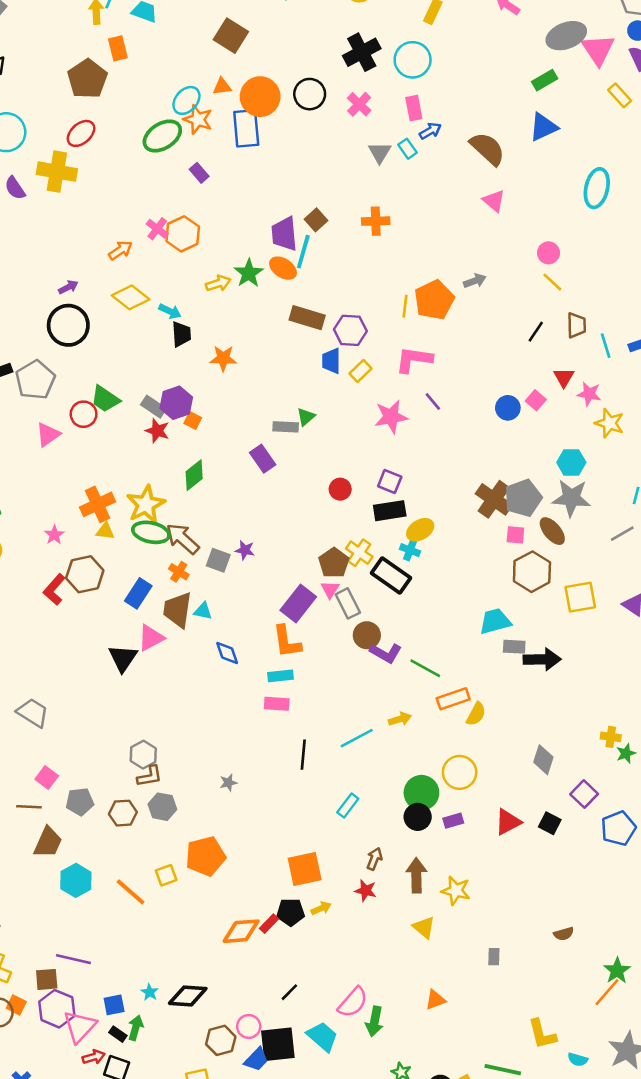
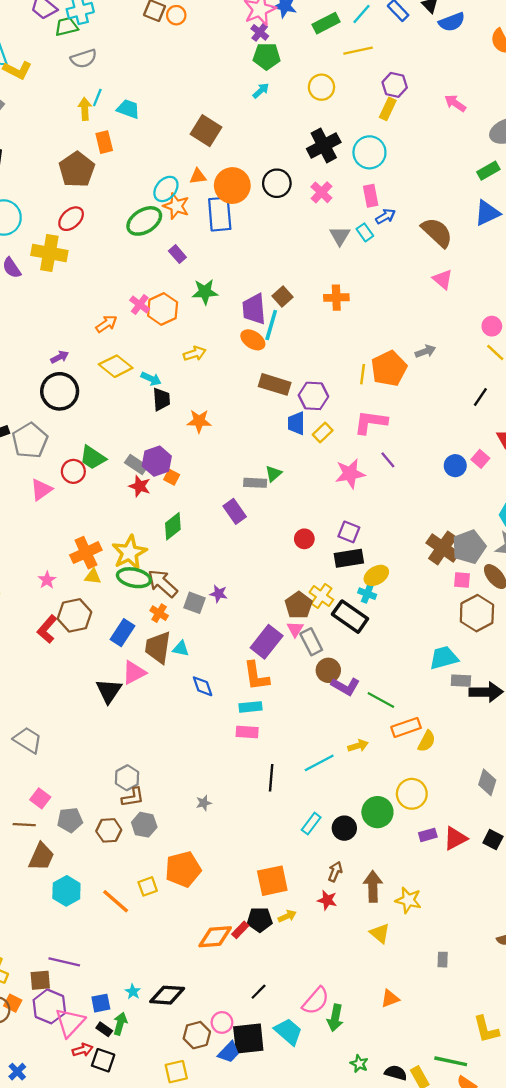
green star: (249, 273) -> (205, 292), moved, turned 30
black circle: (418, 817) -> (344, 828), moved
purple rectangle: (453, 821) -> (428, 835), moved

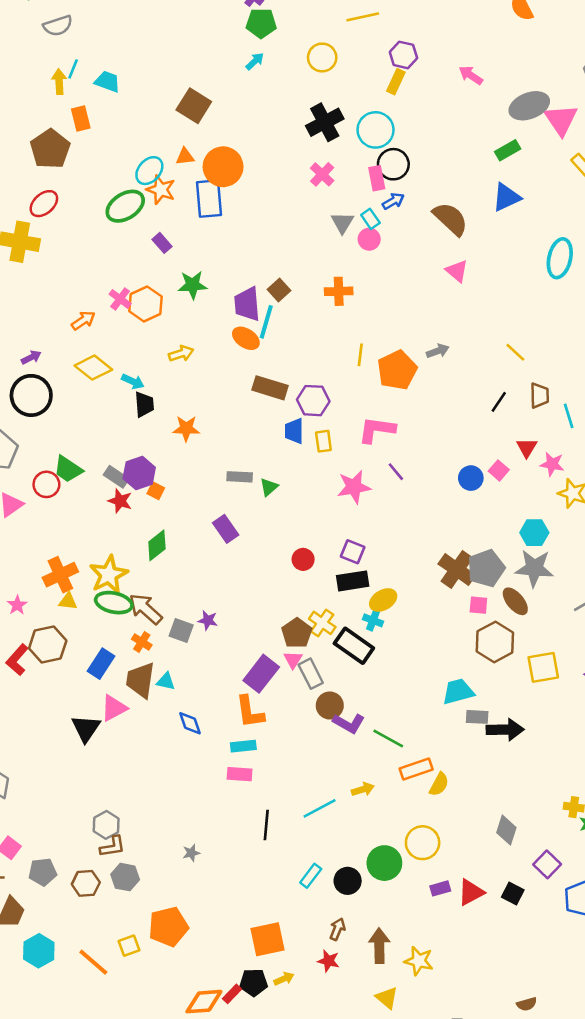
black circle: (277, 183) -> (393, 164), moved
pink circle: (492, 326) -> (369, 239), moved
yellow line: (363, 374) -> (360, 355), moved
yellow rectangle: (323, 432) -> (323, 441), turned -54
gray rectangle: (255, 483) -> (240, 477), moved

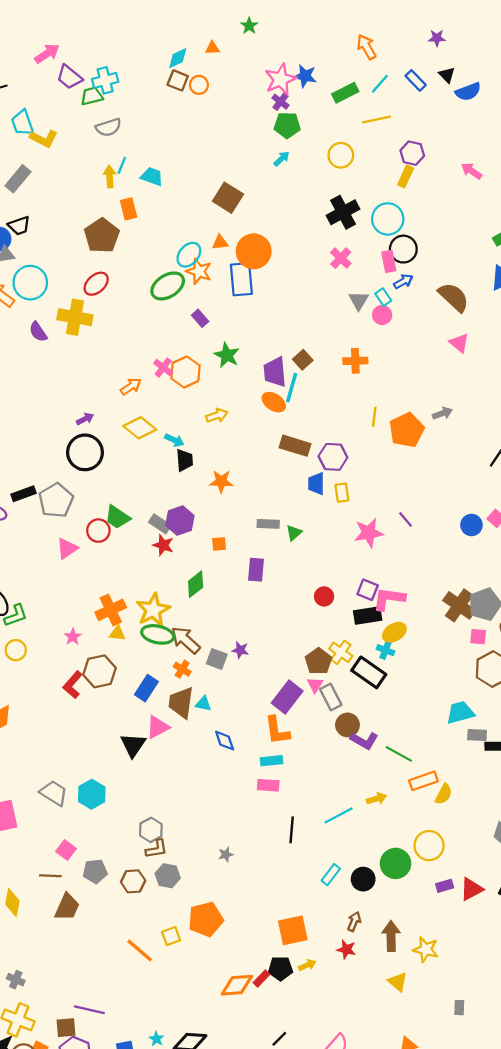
green star: (193, 285) -> (227, 355), turned 30
pink L-shape: (377, 430) -> (389, 599), moved
orange square: (156, 491) -> (219, 544), moved, turned -32
purple rectangle: (226, 529) -> (256, 570), turned 40
cyan hexagon: (39, 951) -> (92, 794), moved

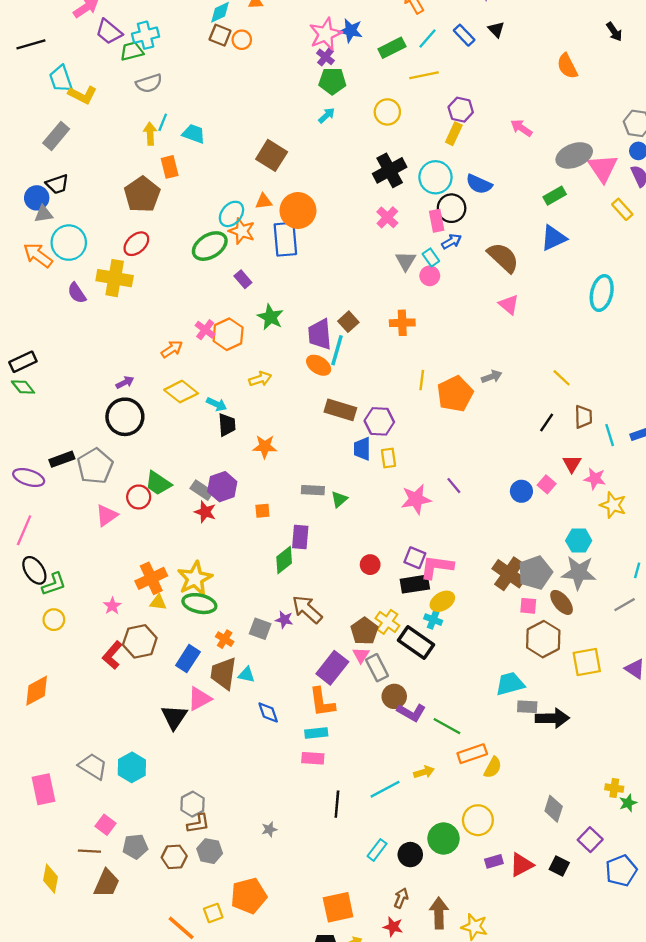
blue semicircle: (468, 92) -> (479, 184), moved, turned 45
green diamond: (196, 584) -> (284, 560), moved
brown arrow: (186, 640) -> (307, 609), moved

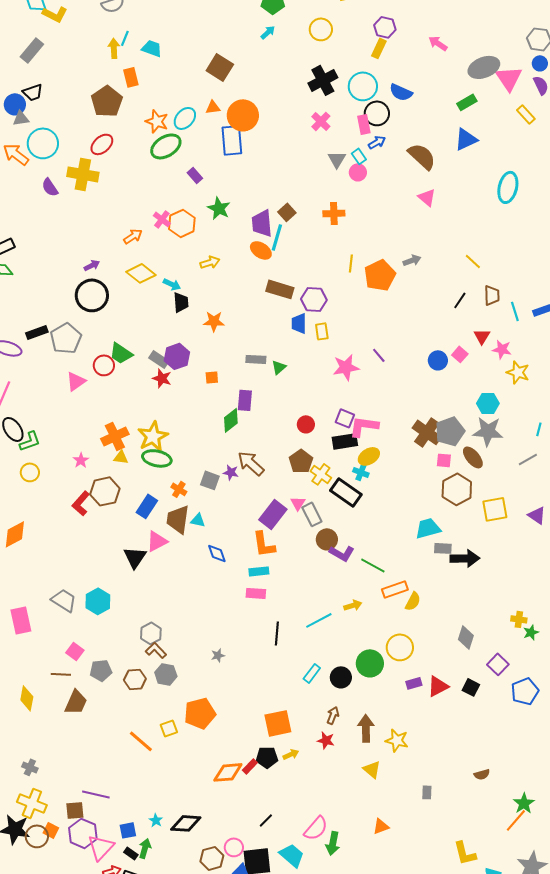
orange star: (242, 231) -> (157, 121), moved
brown pentagon: (364, 631) -> (301, 461), moved
brown L-shape: (198, 824) -> (156, 650), turned -125

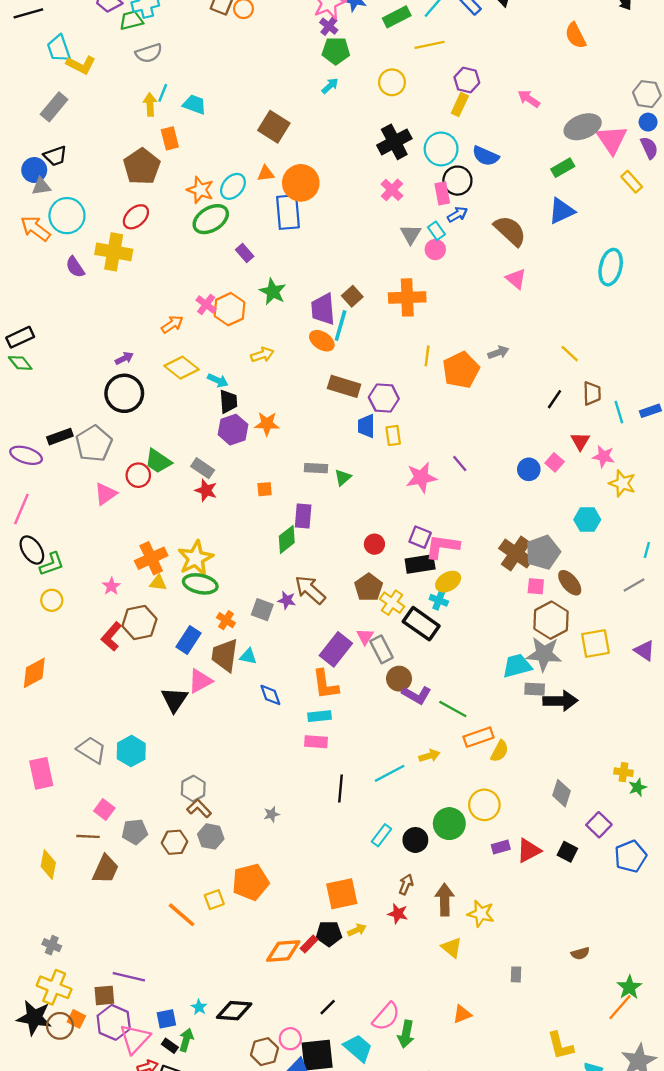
orange cross: (334, 213) -> (407, 297), size x1.4
purple hexagon: (177, 356) -> (233, 430), moved
gray star: (488, 431) -> (544, 654), moved

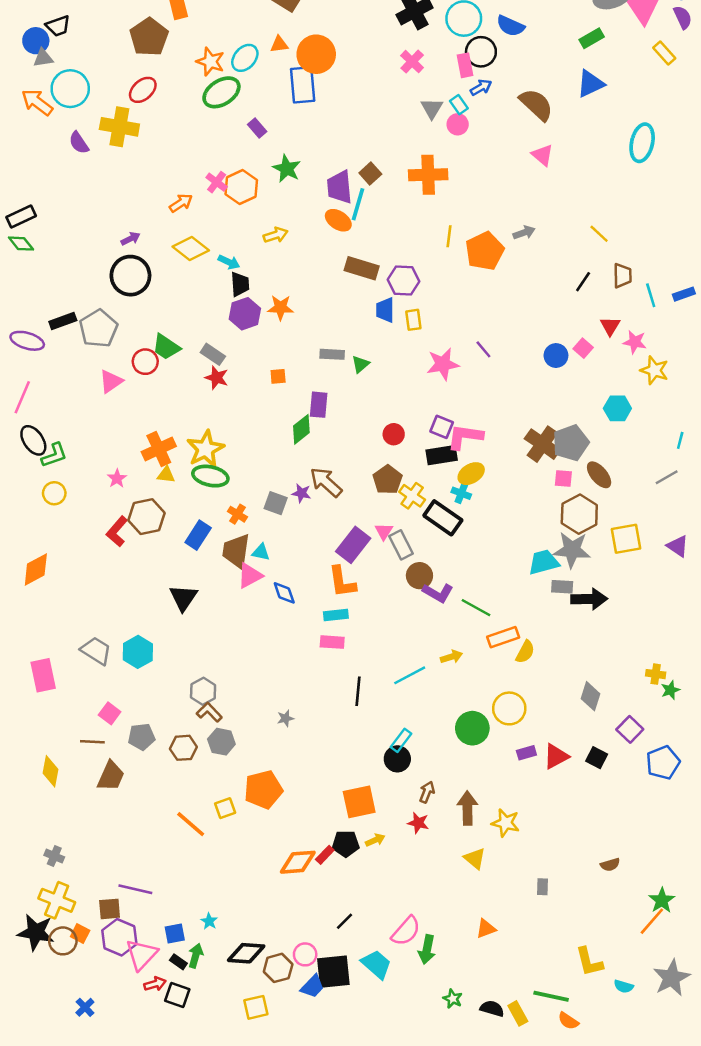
pink triangle: (200, 681) -> (250, 576), moved
black circle: (415, 840) -> (397, 759), moved
black diamond: (234, 1011) -> (246, 953), moved

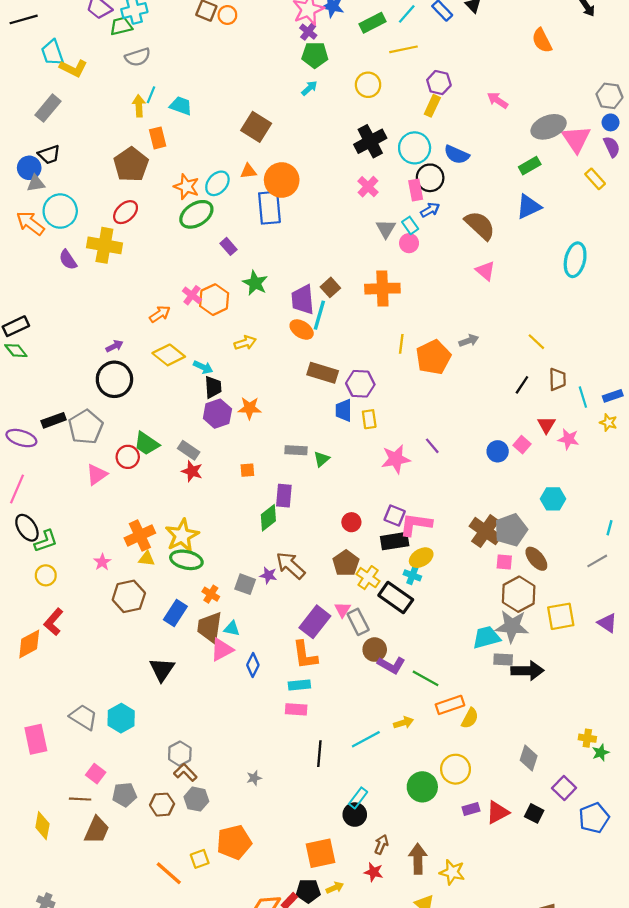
yellow star: (654, 370) -> (608, 423), moved, size x0.7
red L-shape: (117, 531) -> (54, 622), moved
blue diamond: (284, 593) -> (253, 665), turned 45

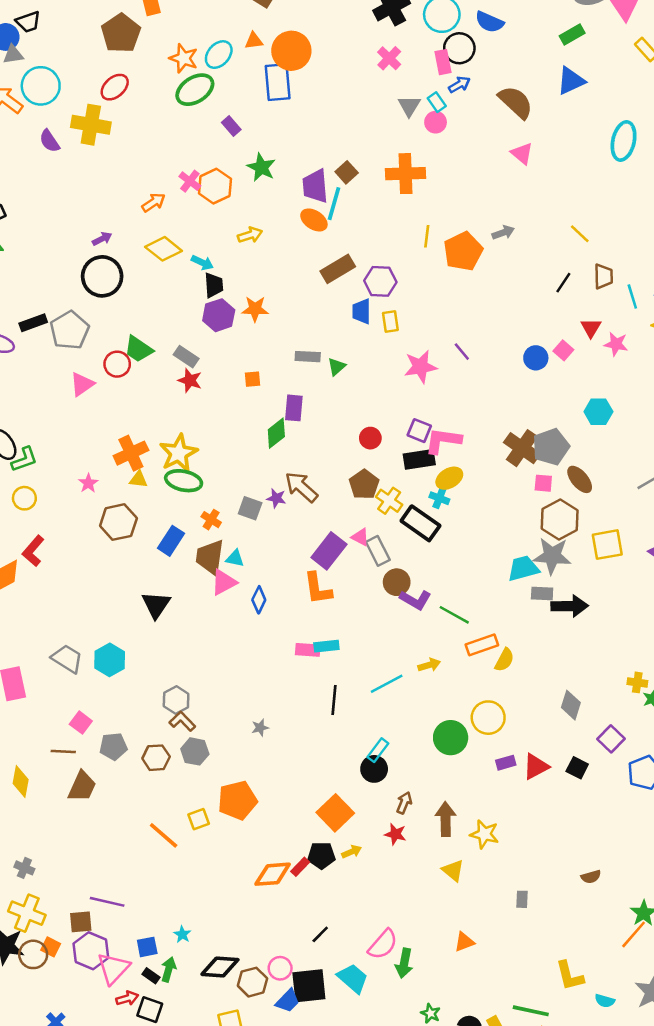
brown rectangle: (323, 373) -> (338, 269), turned -48
pink triangle: (343, 610) -> (360, 537), turned -35
cyan rectangle: (299, 685) -> (326, 646), moved
orange square: (320, 853) -> (335, 813), turned -32

